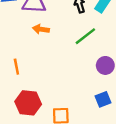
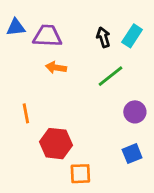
red hexagon: (28, 103) -> (56, 144), moved

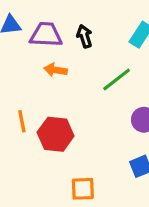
black arrow: (103, 37) -> (84, 36), moved
red hexagon: (56, 144) -> (56, 134), moved

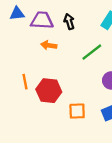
orange square: (83, 189) -> (77, 111), moved

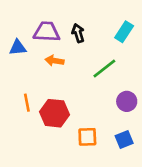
blue triangle: (17, 14) -> (18, 48), moved

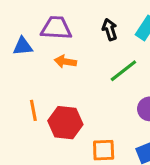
black arrow: (78, 33) -> (110, 29), moved

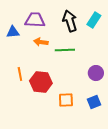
black arrow: (110, 29) -> (70, 21), size x1.5
green line: (123, 71) -> (65, 50), moved, turned 36

